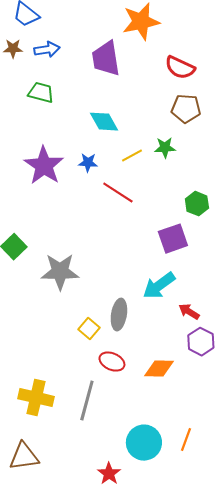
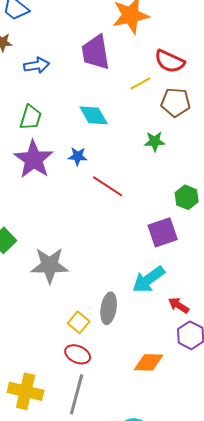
blue arrow: (47, 50) -> (37, 65), moved
green trapezoid: (41, 93) -> (31, 117), moved, turned 92
yellow line: (132, 156) -> (141, 83), moved
red ellipse: (112, 362) -> (78, 354), moved

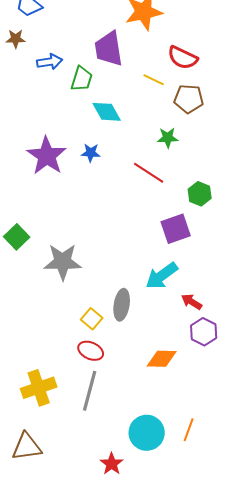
yellow line: (141, 83) -> (154, 80), turned 55
green trapezoid: (31, 117) -> (82, 79), moved
red line: (108, 186) -> (149, 173), moved
yellow cross: (26, 391) -> (39, 388), turned -32

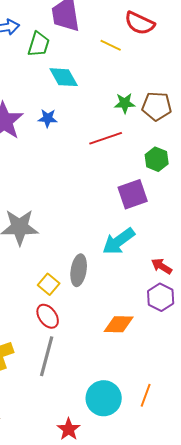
brown pentagon: (189, 99) -> (157, 106), moved
red line: (149, 173) -> (106, 138), turned -52
red arrow: (192, 302) -> (162, 266), moved
red ellipse: (91, 351) -> (48, 316), turned 30

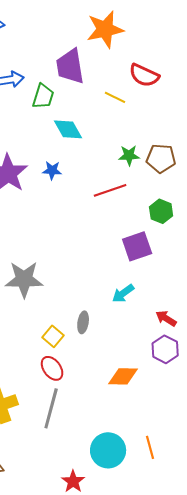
cyan arrow: (119, 241) -> (123, 293), size x0.7
gray ellipse: (79, 270) -> (83, 322), size x0.7
orange line: (146, 395) -> (150, 447), turned -35

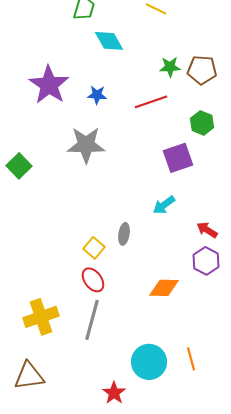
blue star: (52, 170) -> (97, 95), moved
gray star: (24, 279) -> (86, 145), moved

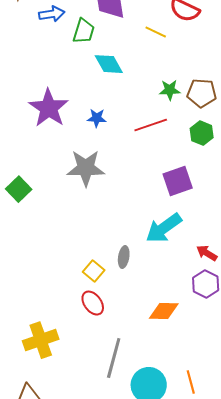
green hexagon: (202, 123) -> (202, 133), moved
cyan arrow: (164, 205) -> (164, 228), size x1.6
gray line: (92, 320) -> (114, 358), moved

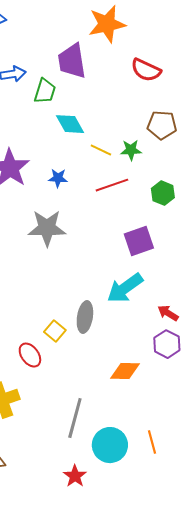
yellow line: (156, 32) -> (101, 150), moved
brown pentagon: (202, 93) -> (162, 125), moved
gray ellipse: (124, 257) -> (85, 317), size x1.4
red ellipse: (93, 303) -> (30, 355), moved

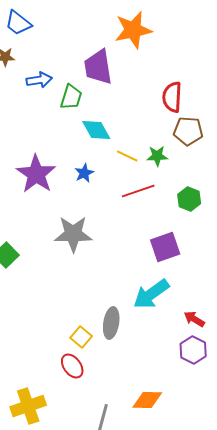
red semicircle: (146, 70) -> (172, 97), moved, turned 68
blue star: (58, 178) -> (84, 173), moved, turned -30
red ellipse: (30, 355) -> (72, 366), moved
orange diamond: (125, 371) -> (147, 400), moved

